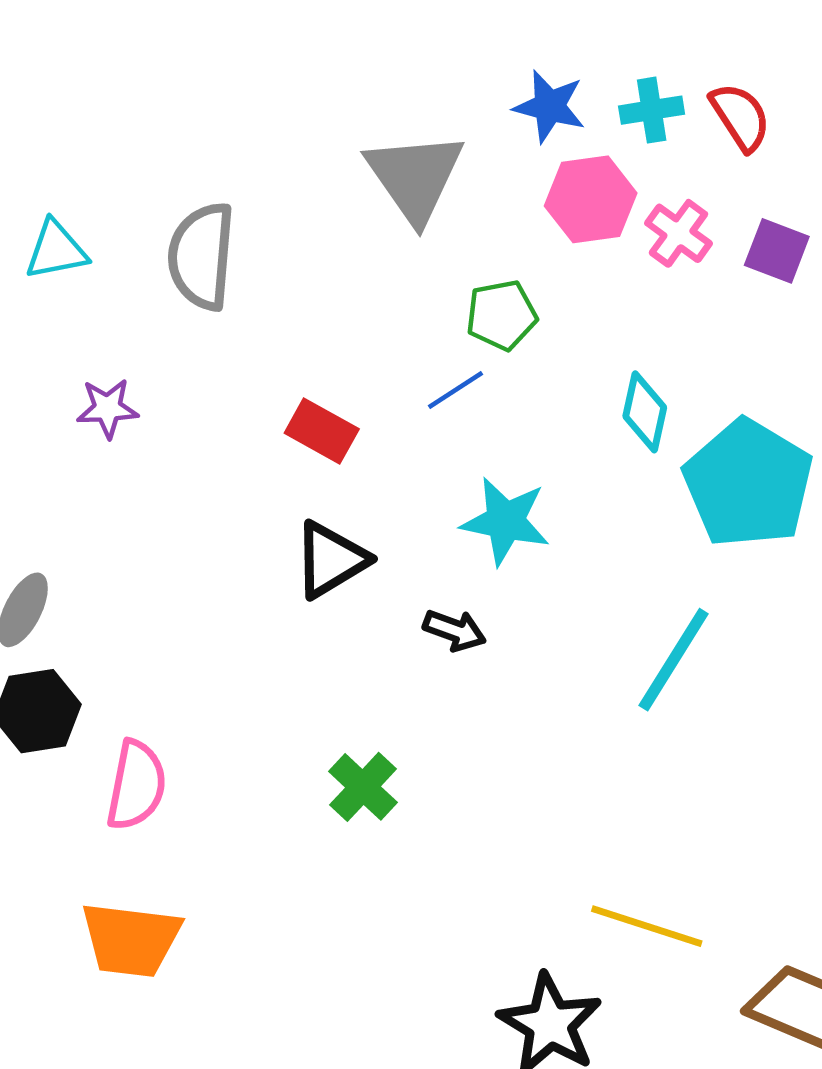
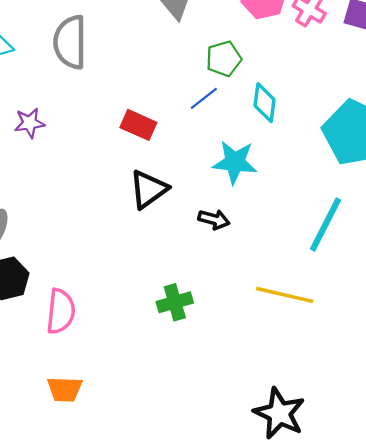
cyan diamond: (645, 412) -> (265, 103), moved
green cross: (363, 787) -> (175, 302), turned 36
yellow line: (647, 926) -> (285, 295), moved
orange trapezoid: (131, 940) -> (65, 389), size x0.7

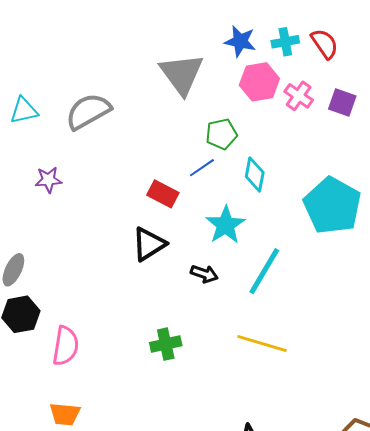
gray semicircle: (70, 42) -> (88, 111), turned 57
red rectangle: (138, 125) -> (163, 194), moved
cyan star: (235, 162) -> (226, 225), turned 30
cyan line: (326, 224) -> (264, 271), moved

